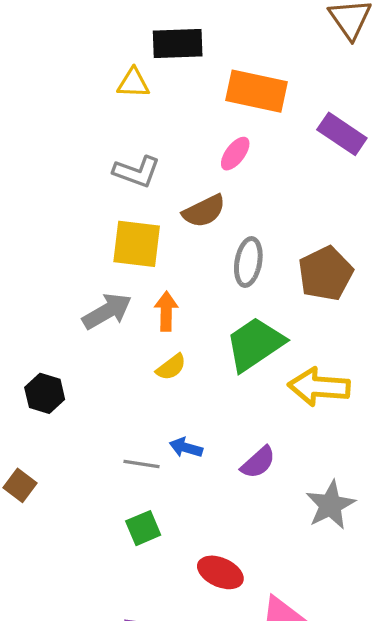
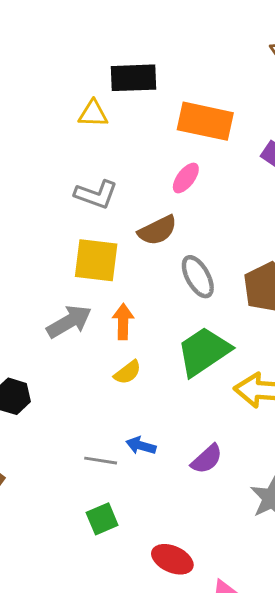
gray ellipse: (248, 262) -> (198, 277), turned -39

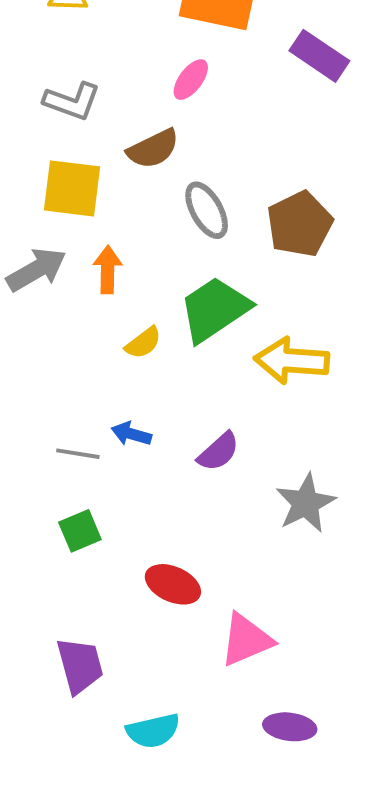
yellow semicircle: (128, 372) -> (143, 343), moved

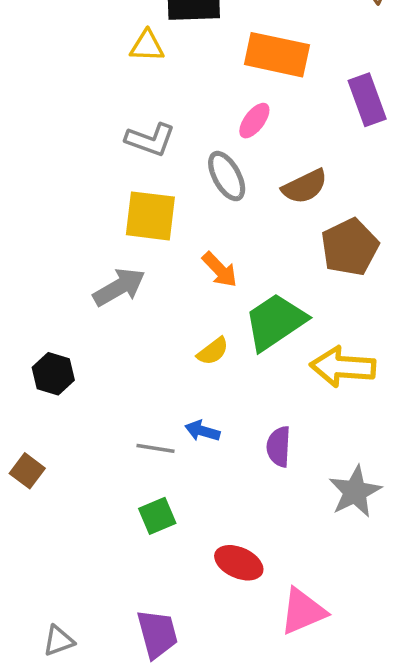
purple rectangle: (319, 56) -> (367, 100), turned 36
brown semicircle: (153, 149) -> (305, 186), moved
gray ellipse: (207, 210) -> (227, 176), moved
orange arrow: (108, 270) -> (220, 270), moved, turned 135
purple semicircle: (218, 452) -> (279, 447), turned 135

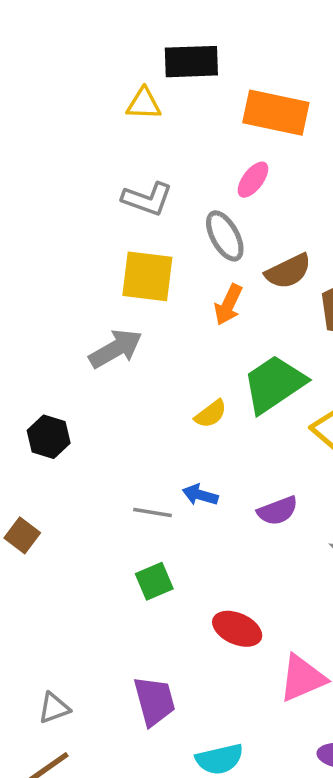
brown semicircle: (305, 186) -> (288, 271), moved
orange arrow: (220, 270) -> (228, 305), moved, turned 69
purple semicircle: (279, 447) -> (278, 511), turned -114

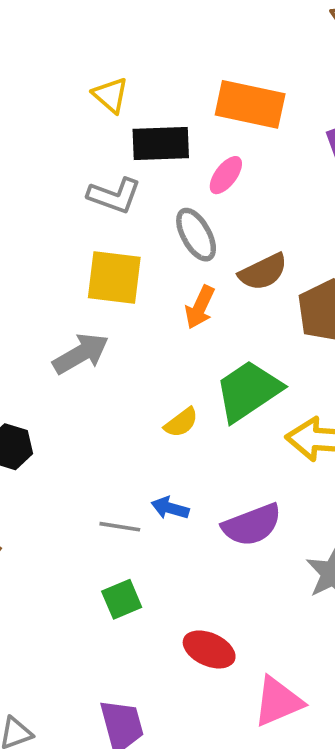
black rectangle: (191, 62) -> (161, 143), moved
yellow triangle: (144, 104) -> (111, 95), turned 39
purple semicircle: (278, 511) -> (252, 525), size x1.4

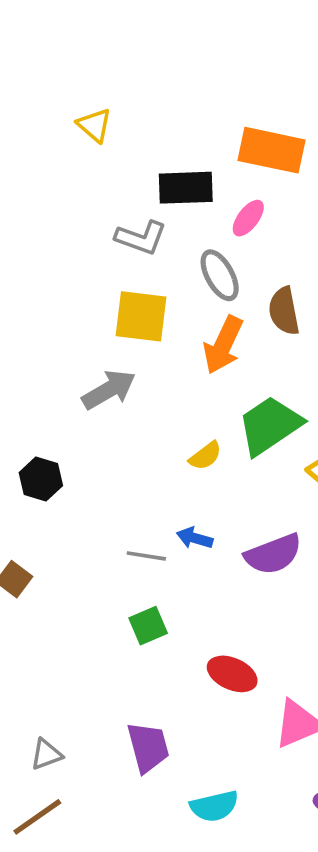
yellow triangle: (111, 95) -> (95, 125), moved
brown semicircle: (263, 272) -> (284, 311), turned 105
orange arrow: (200, 307) -> (223, 345), size x1.4

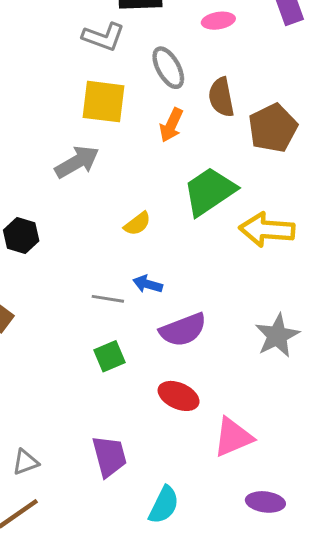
pink ellipse: (248, 218) -> (218, 21), moved, turned 44
orange arrow: (223, 345) -> (171, 125), size x0.7
yellow semicircle: (205, 456) -> (137, 224), moved
purple semicircle: (273, 554) -> (183, 330), moved
cyan semicircle: (214, 806) -> (164, 505), turned -51

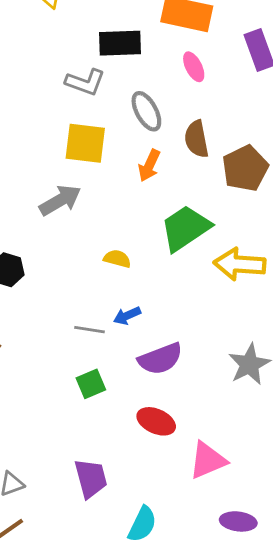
pink ellipse: (218, 21) -> (194, 67), turned 72
yellow semicircle: (137, 224) -> (117, 259), turned -128
blue arrow: (148, 284) -> (127, 316), turned -40

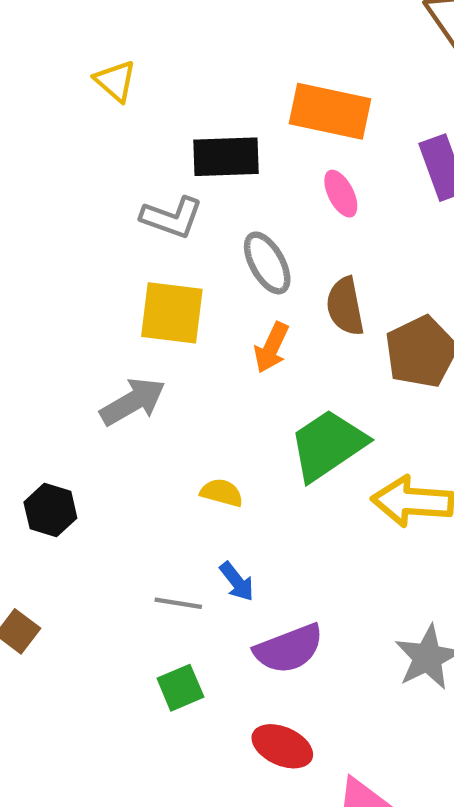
blue arrow: (127, 316) -> (237, 582), turned -104

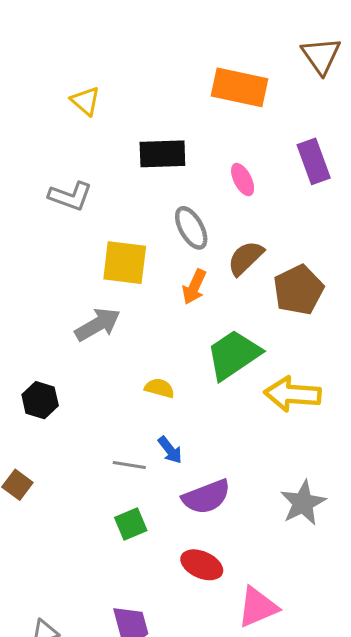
orange rectangle: (330, 111) -> (240, 87), moved
gray L-shape: (172, 217) -> (70, 196), moved
brown semicircle: (345, 306) -> (246, 258), turned 57

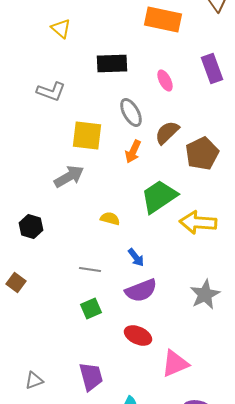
blue arrow: (170, 450) -> (136, 258), moved

